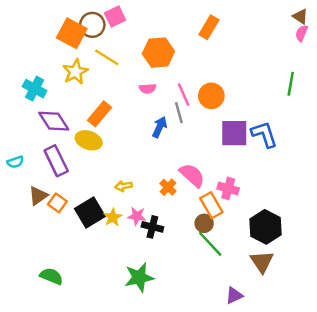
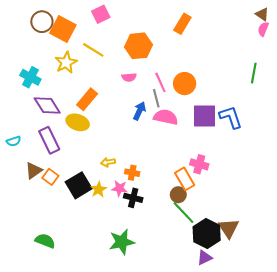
brown circle: (92, 25) -> (42, 22), moved
pink semicircle: (192, 175) -> (166, 117), moved, turned -30
orange cross: (168, 187) -> (132, 173), moved, turned -32
black hexagon: (265, 227) -> (207, 233), moved

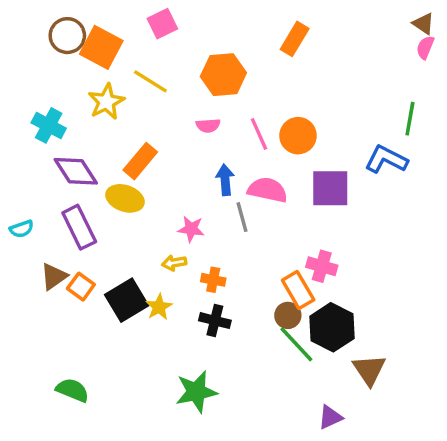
gray line: (156, 98) -> (242, 217), moved
blue arrow: (139, 111) -> (225, 180), turned -30
blue L-shape: (231, 117) -> (386, 159), moved, turned -45
pink star: (120, 188) -> (191, 229), moved
black hexagon: (207, 233) -> (332, 327), moved

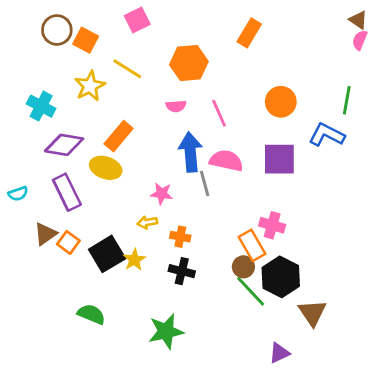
orange square: (101, 47) -> (86, 40), size x0.7
orange circle: (298, 136) -> (281, 102), moved
purple diamond: (76, 171) -> (64, 145), turned -48
blue arrow: (225, 180) -> (190, 152), size x1.5
green semicircle: (72, 390) -> (91, 314), moved

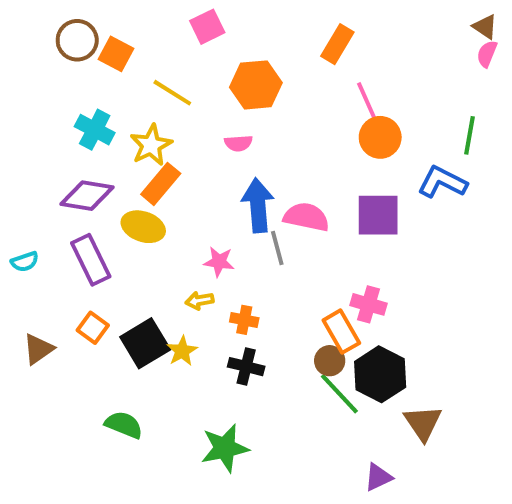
pink square: (137, 20) -> (207, 27), moved
yellow star: (90, 86) -> (151, 145), moved
cyan cross: (41, 106) -> (95, 130), moved
pink line: (219, 113) -> (367, 100), moved
brown triangle: (45, 234) -> (38, 349), moved

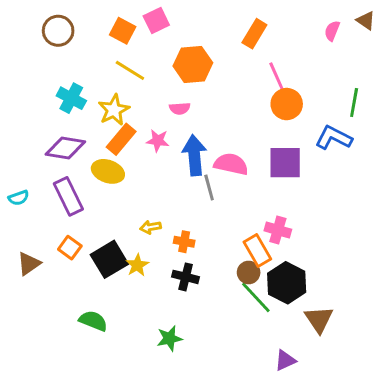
orange square: (116, 54) -> (123, 31), moved
pink semicircle: (487, 54) -> (332, 31), moved
pink star: (219, 262) -> (158, 141), moved
green star: (225, 448) -> (169, 338), size x0.7

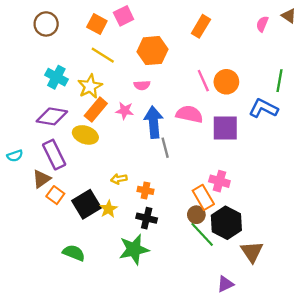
pink line: (276, 76) -> (203, 81), moved
pink semicircle: (231, 164) -> (189, 114), moved
brown triangle: (29, 264) -> (41, 179), moved
green star: (169, 338) -> (134, 249), moved, size x1.5

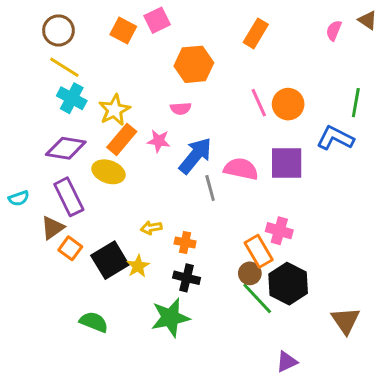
yellow line: (103, 55) -> (64, 67), moved
pink semicircle: (189, 114) -> (241, 169), moved
blue arrow: (154, 122) -> (195, 156), turned 44
brown triangle: (252, 252) -> (346, 321), moved

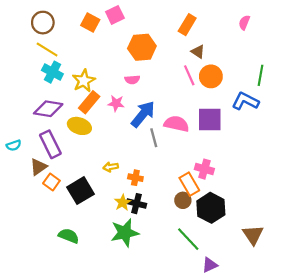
brown triangle: (368, 20) -> (198, 52), moved
yellow star: (138, 266) -> (123, 202), moved
green line: (257, 298) -> (188, 239), moved

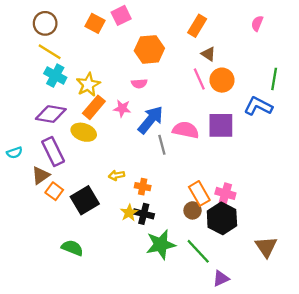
pink cross: (204, 169) -> (225, 193), moved
green star: (125, 233) -> (161, 244), moved

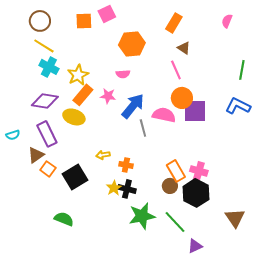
orange square: (95, 23) -> (84, 21), turned -30
orange circle: (222, 80) -> (182, 98), moved
blue L-shape: (258, 106) -> (238, 106), moved

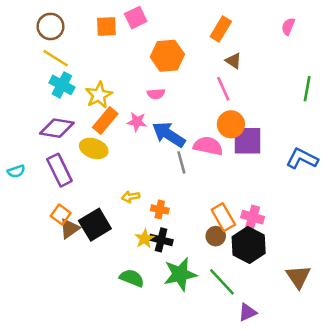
blue arrow: (133, 106) -> (169, 134), turned -96
blue L-shape: (238, 106) -> (302, 159), moved
brown triangle: (36, 155) -> (70, 228), moved
green semicircle: (64, 219) -> (132, 278), moved

